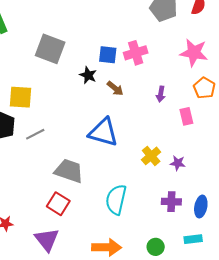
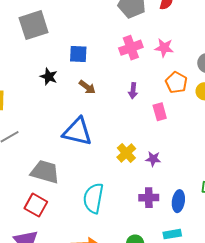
gray square: (50, 49) -> (34, 25), moved, turned -36
pink cross: (136, 53) -> (131, 48), moved
pink star: (194, 53) -> (164, 48), size x0.7
black star: (88, 75) -> (49, 77), moved

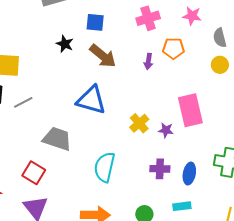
pink star: (164, 48) -> (192, 16), moved
orange pentagon: (176, 83) -> (173, 48), moved, turned -30
brown arrow: (87, 87) -> (103, 56), size x1.6
pink rectangle: (160, 112) -> (190, 110), moved, size x1.8
red square: (36, 205) -> (34, 173), moved

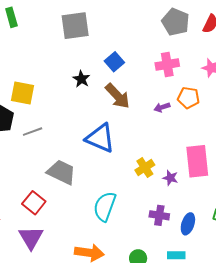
blue square: (95, 22) -> (114, 62), turned 36
purple arrow: (148, 61) -> (162, 107), turned 56

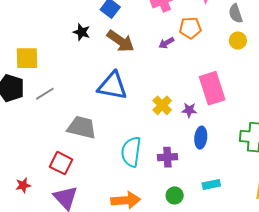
purple cross: (159, 215) -> (167, 157), moved
blue ellipse: (188, 224) -> (201, 138), moved

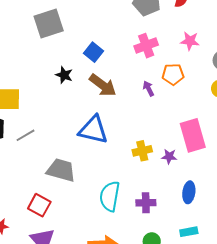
purple arrow: (166, 43) -> (149, 89), turned 91
yellow cross: (162, 105) -> (142, 151), turned 30
blue ellipse: (201, 138) -> (189, 192), moved

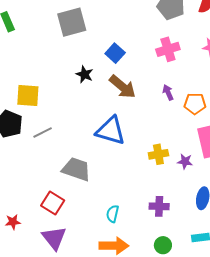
orange pentagon: (173, 74) -> (195, 104), moved
cyan semicircle: (110, 196) -> (113, 214), moved, size x0.6

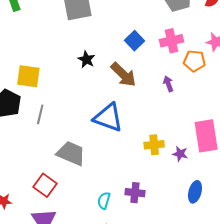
blue square: (115, 53) -> (134, 41), moved
orange pentagon: (195, 104) -> (194, 61), moved
gray line: (43, 133) -> (40, 114), turned -54
purple cross: (159, 206) -> (135, 193), moved

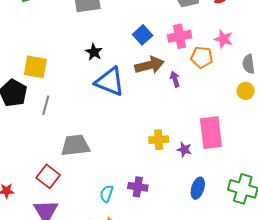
brown arrow: (123, 75) -> (149, 65), moved, turned -60
blue triangle: (108, 118) -> (110, 82), moved
gray trapezoid: (71, 153) -> (75, 145), turned -32

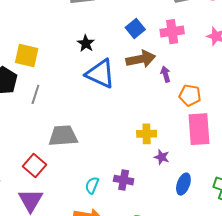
orange pentagon: (202, 57) -> (190, 95), moved
purple star: (184, 150) -> (162, 157), moved

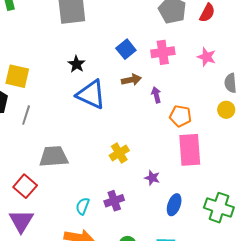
brown arrow: (141, 59) -> (131, 80), size x0.7
yellow cross: (147, 134) -> (119, 153), moved, turned -30
purple cross: (124, 180) -> (114, 201), turned -30

